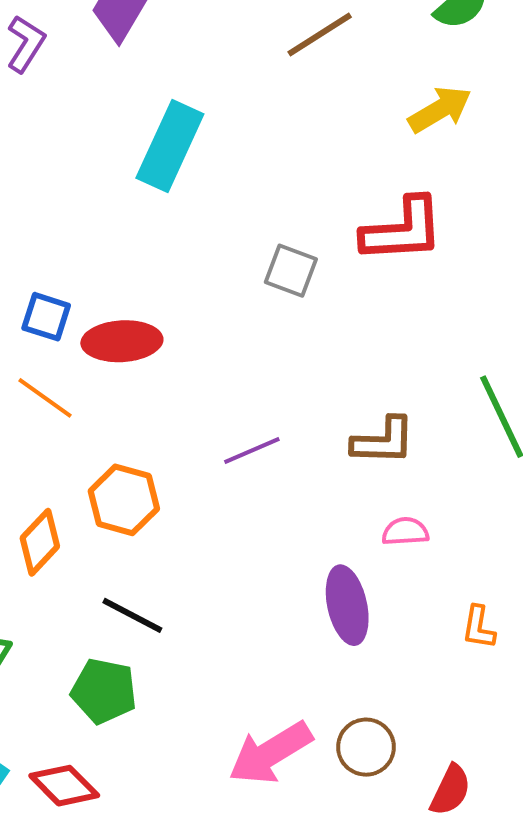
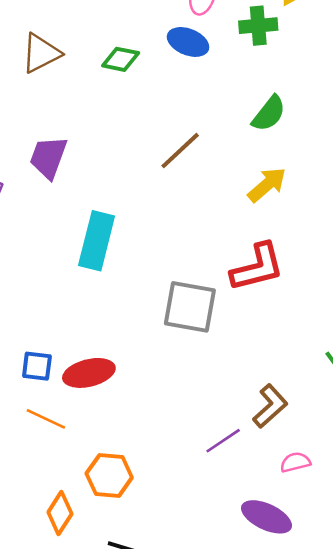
gray square: (291, 271) -> (190, 307), size x1.6
brown L-shape: (383, 441) -> (270, 406), turned -33
purple line: (252, 450) -> (223, 441), moved
purple ellipse: (347, 605) -> (266, 517), turned -42

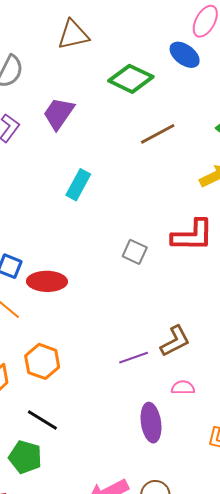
green diamond: (121, 59) -> (131, 79), moved, size x1.5
cyan rectangle: (97, 241) -> (78, 185), size x0.7
gray square: (190, 307) -> (135, 252), size x0.6
purple ellipse: (266, 517) -> (151, 423), turned 42

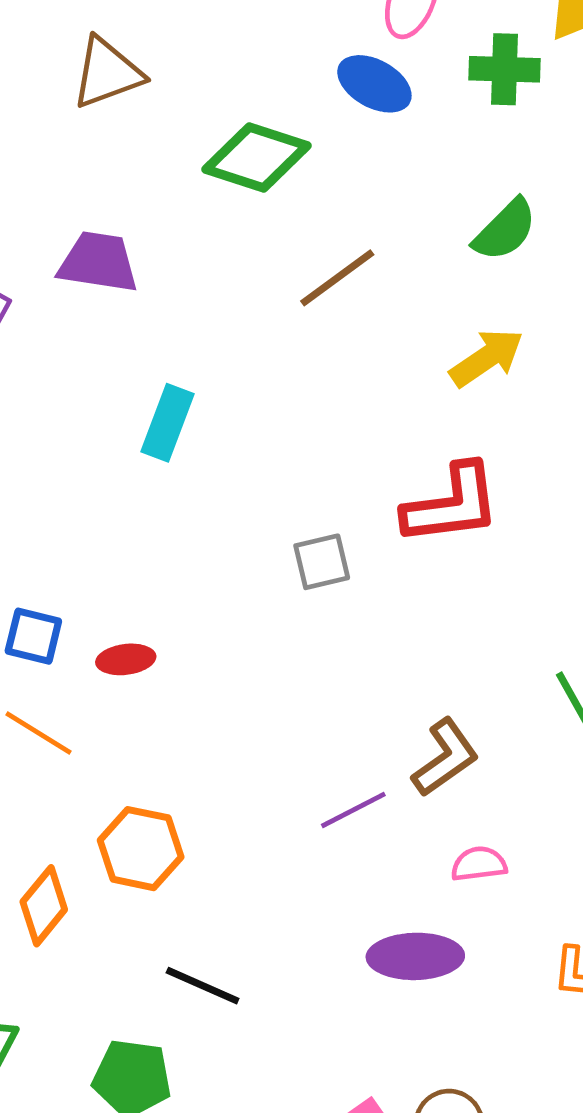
purple trapezoid: (59, 113) -> (98, 262), turned 72
gray square: (135, 252) -> (322, 562), turned -30
red ellipse: (47, 281) -> (126, 659), size x0.6
black line: (42, 420) -> (203, 986), moved
purple ellipse: (151, 423) -> (415, 956), turned -75

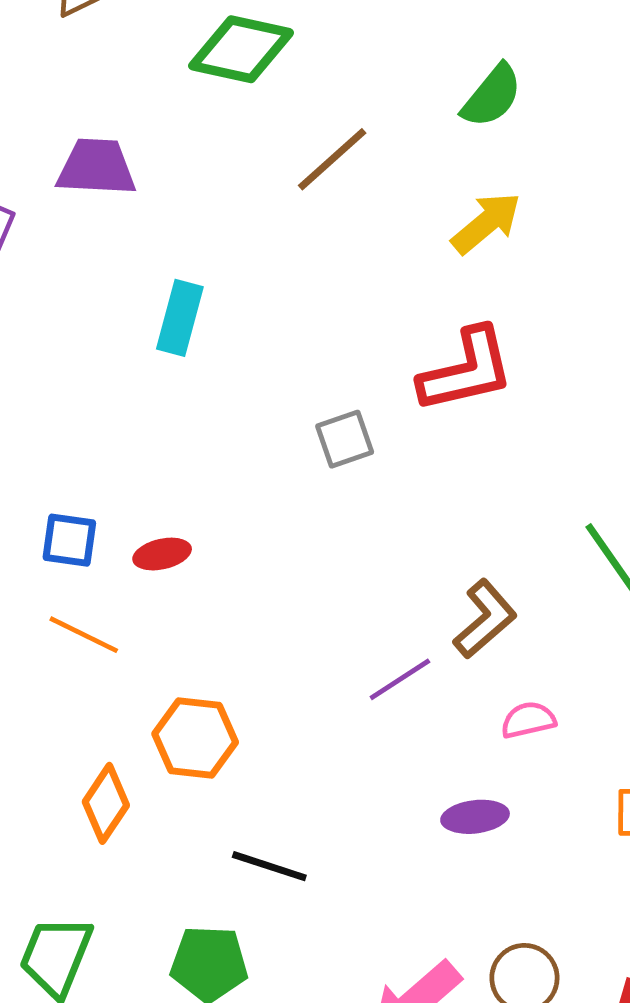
purple ellipse: (415, 956) -> (475, 817), size x0.7

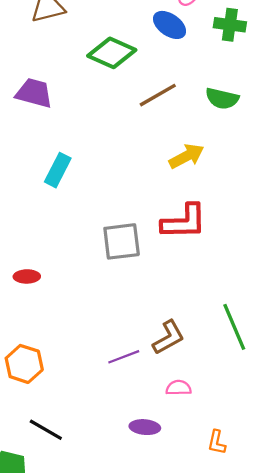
green semicircle: (492, 96) -> (222, 98), turned 52
brown line: (332, 159) -> (158, 95), moved
yellow arrow: (486, 223) -> (186, 156), moved
gray square: (345, 439) -> (122, 241), size x1.5

